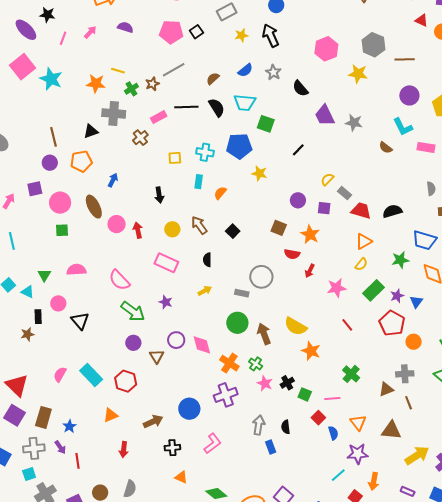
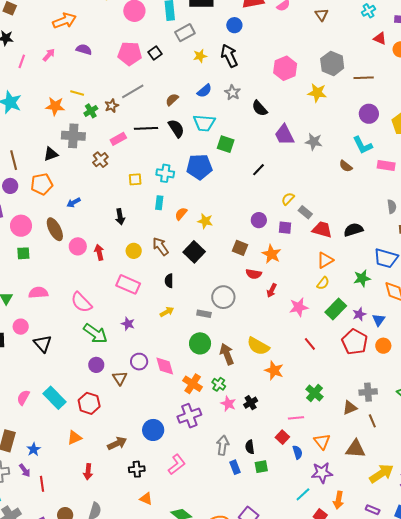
yellow star: (259, 173) -> (205, 221), moved
blue arrow: (113, 180) -> (74, 202), turned -144
black square: (233, 231) -> (194, 252), size x1.5
orange circle: (414, 342) -> (383, 346), moved
green square: (305, 394) -> (261, 467), moved, turned -32

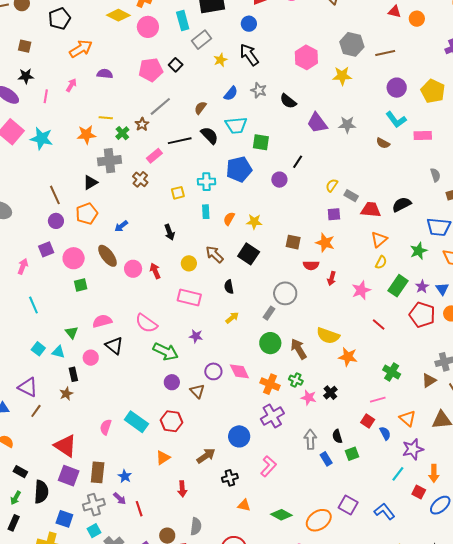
purple circle: (259, 220) -> (279, 180), moved
gray rectangle: (204, 314) -> (269, 313), turned -56
black triangle: (43, 344) -> (114, 346), moved

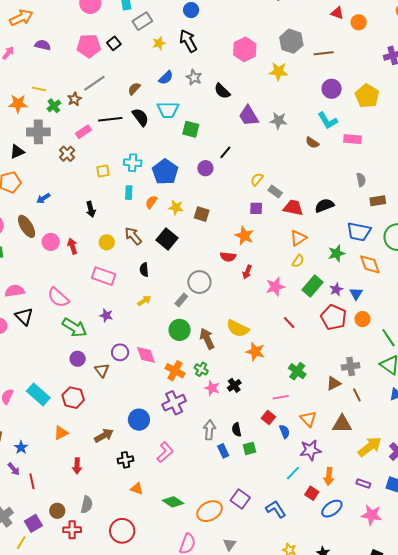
blue pentagon: (239, 169) -> (165, 172), moved, turned -30
brown square: (293, 242) -> (202, 214), moved

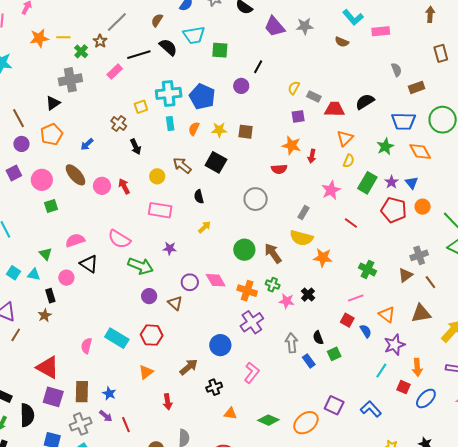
orange star: (18, 104) -> (39, 38), moved
brown cross: (67, 154) -> (119, 123), moved
cyan cross: (133, 163) -> (169, 93), size x1.4
red arrow: (247, 272) -> (312, 156), moved
gray rectangle: (181, 300) -> (303, 213), moved

